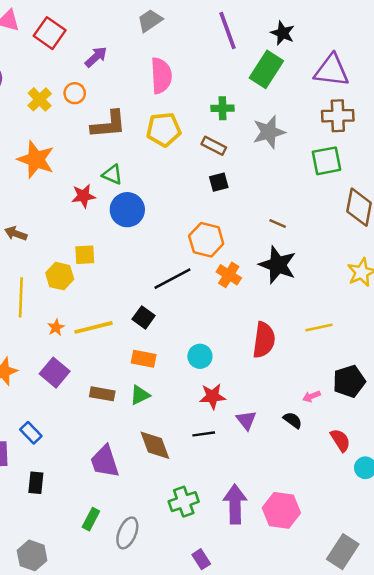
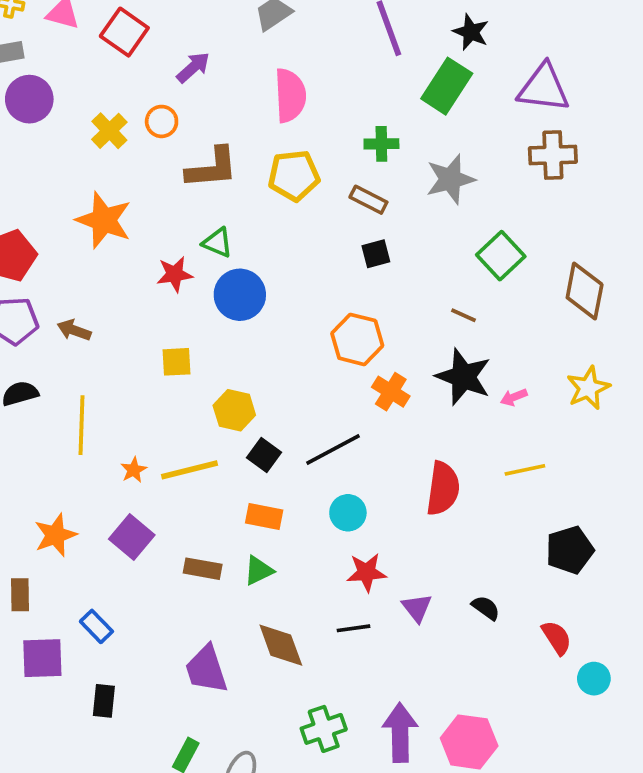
green square: (326, 161) -> (501, 256), moved, turned -32
yellow hexagon: (60, 276) -> (234, 410), moved
black line: (172, 279) -> (333, 449), moved
pink arrow: (311, 396) -> (514, 397), moved

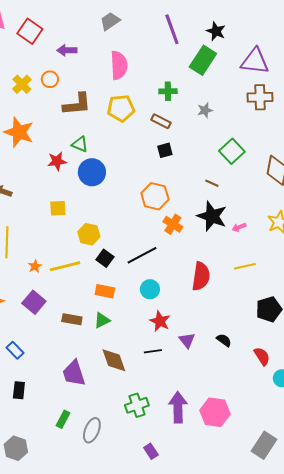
purple arrow: (193, 67) -> (67, 50), turned -138
gray star: (450, 179) -> (205, 110), size x0.6
red star: (367, 572) -> (160, 321), turned 30

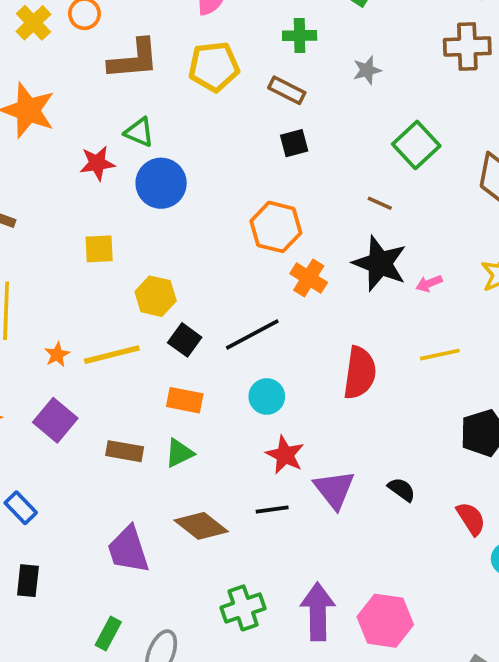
purple triangle: (187, 340) -> (334, 489), size x1.4
brown diamond: (114, 360) -> (201, 526), turned -32

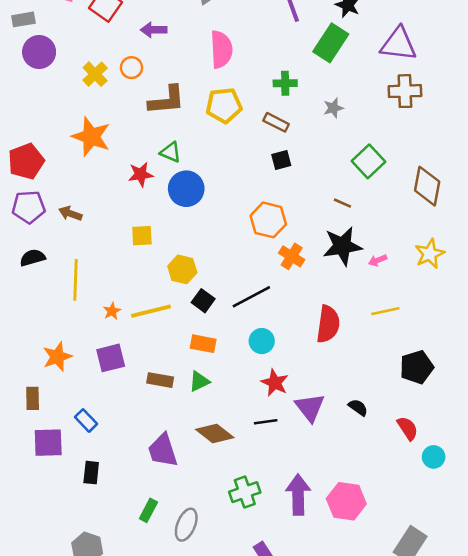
black star: (380, 263) -> (342, 246), turned -30
purple square: (55, 420) -> (111, 358), turned 36

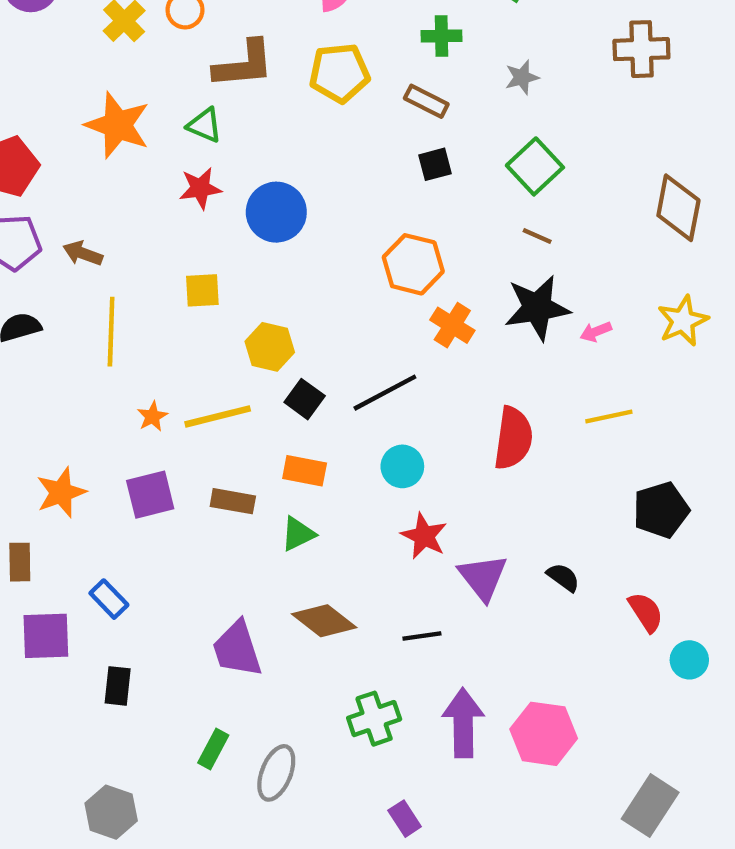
green triangle: (171, 152) -> (205, 125), moved
green square: (368, 161) -> (535, 166), moved
yellow line: (76, 280) -> (111, 332), moved
brown rectangle: (160, 380) -> (233, 501), moved
black line: (266, 422) -> (422, 636), moved

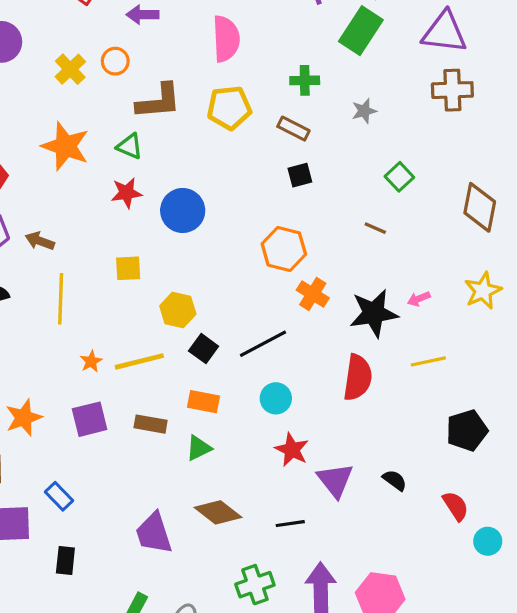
green square: (535, 166) -> (399, 177), moved, size x0.7
black star: (537, 308) -> (374, 313), moved

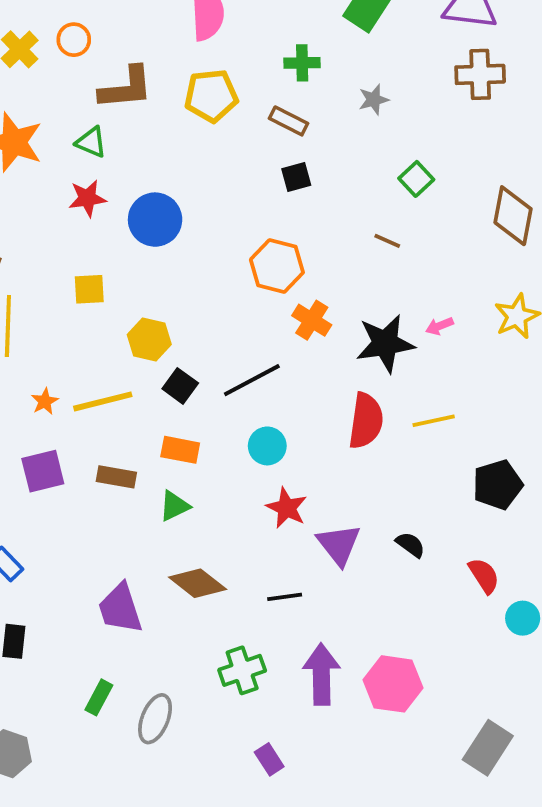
yellow line: (428, 361) -> (434, 421), moved

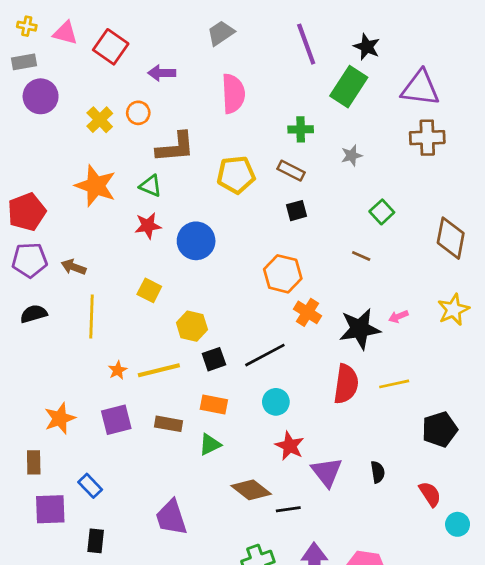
yellow pentagon: (211, 96) -> (236, 175), moved
yellow square: (89, 289) -> (149, 290), turned 30
black square: (180, 386) -> (214, 359), turned 35
black semicircle: (410, 545) -> (378, 472), turned 45
brown diamond: (198, 583) -> (251, 490), moved

